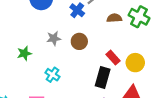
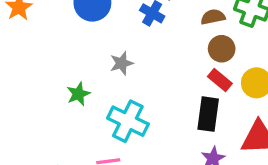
brown circle: (79, 41) -> (222, 49), moved
cyan cross: (52, 75) -> (128, 121), size x1.6

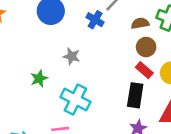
gray star: (122, 63) -> (72, 56), turned 30

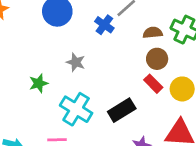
black rectangle: (135, 95) -> (122, 110), moved, turned 45

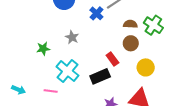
red rectangle: (153, 84) -> (112, 59), moved

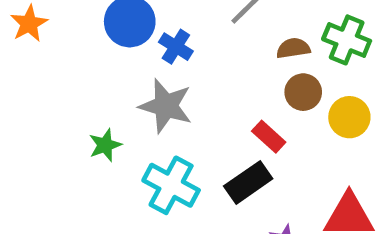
blue cross: (96, 13) -> (176, 47), moved
gray star: (72, 37) -> (166, 106), size x1.6
yellow circle: (146, 67) -> (349, 117), moved

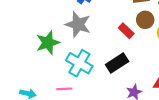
red rectangle: (269, 137) -> (126, 31), moved
green star: (105, 145) -> (48, 43), size x1.5

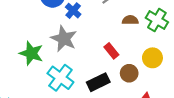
brown circle: (145, 20) -> (129, 73), moved
green star: (48, 43) -> (31, 53), turned 30

